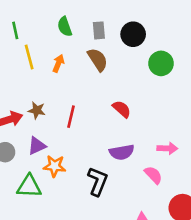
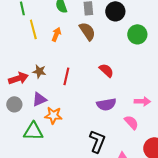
black L-shape: (98, 181) -> (97, 141), moved

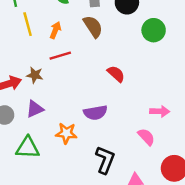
red line: (66, 76) -> (60, 56), moved, turned 60
purple semicircle: (106, 104) -> (95, 113), moved
orange star: (53, 115) -> (66, 133), moved

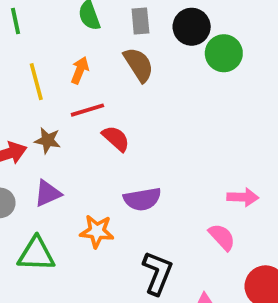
yellow line: (28, 24) -> (36, 82), moved
green circle: (154, 30) -> (224, 53), moved
red semicircle: (116, 74) -> (116, 138), moved

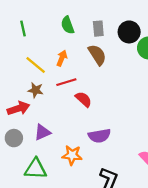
yellow line: (36, 82) -> (36, 65), turned -35
brown star: (48, 140) -> (36, 90), moved

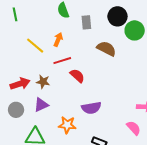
green line: (23, 29) -> (15, 14), moved
gray rectangle: (98, 29) -> (86, 22), moved
brown semicircle: (97, 55) -> (106, 49), moved, turned -30
brown star: (36, 90) -> (43, 82), moved

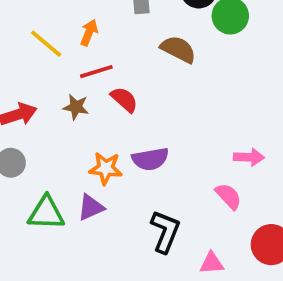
brown star: (43, 82) -> (76, 107), moved
purple triangle: (41, 105) -> (91, 207), moved
orange star: (67, 125) -> (106, 168), moved

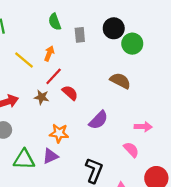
brown semicircle: (178, 49) -> (120, 81), moved
red line: (96, 72) -> (54, 76), turned -30
purple semicircle: (150, 159) -> (98, 120), moved, turned -35

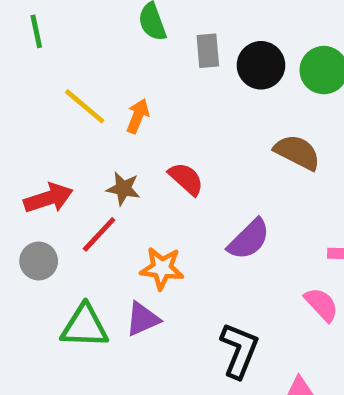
black circle: (114, 28) -> (261, 65), moved
orange arrow: (49, 53) -> (138, 116), moved
red line: (54, 76) -> (99, 234), moved

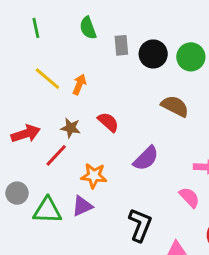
green line: (36, 31) -> (36, 28), moved
gray circle: (39, 261) -> (17, 193), moved

